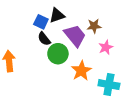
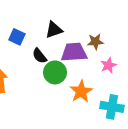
blue square: (41, 22) -> (17, 37), moved
purple trapezoid: (75, 36) -> (74, 52), turned -55

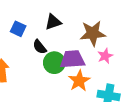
brown star: (95, 42) -> (93, 33), size x1.6
purple trapezoid: (74, 52) -> (72, 59), moved

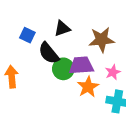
black semicircle: (40, 47) -> (49, 53), size x1.5
pink star: (105, 56) -> (113, 72), moved

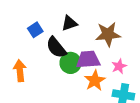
blue square: (27, 35) -> (35, 30), turned 32

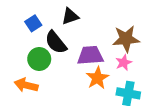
brown star: (108, 34) -> (126, 39), moved
green circle: (71, 63) -> (39, 59), moved
orange arrow: (20, 71) -> (26, 85), moved, turned -70

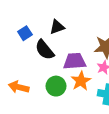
green circle: (39, 59) -> (56, 86), moved

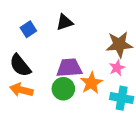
black semicircle: (45, 50) -> (20, 65), moved
purple trapezoid: (75, 61) -> (69, 68), moved

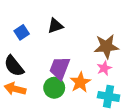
purple trapezoid: (69, 68) -> (60, 68), turned -65

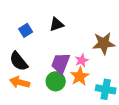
pink star: (104, 68) -> (82, 60), moved

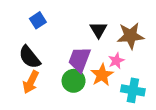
black triangle: (57, 24) -> (98, 30), moved, turned -42
pink star: (82, 60) -> (116, 61), moved
orange arrow: (20, 82) -> (31, 82), turned -78

